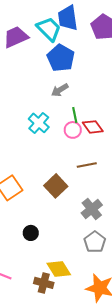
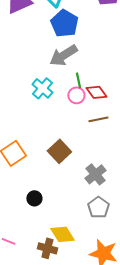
gray arrow: (60, 90) -> (63, 55), size x1.6
brown line: (87, 165) -> (98, 119), moved

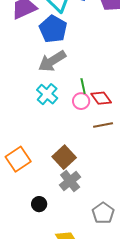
blue pentagon: (64, 23) -> (53, 29), moved
gray arrow: (63, 55) -> (52, 61), moved
gray cross: (95, 174) -> (70, 181), moved

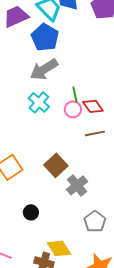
gray cross: (70, 181) -> (77, 185), moved

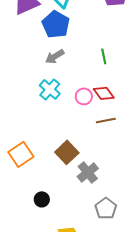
gray arrow: (44, 69) -> (55, 56), size x0.7
green line: (75, 94) -> (104, 56), moved

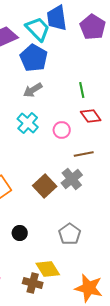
red diamond: (104, 93) -> (91, 116), moved
gray cross: (88, 172) -> (72, 179), moved
gray pentagon: (106, 208) -> (70, 234), moved

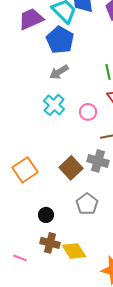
gray cross: (72, 179) -> (98, 161), turned -35
gray pentagon: (70, 234) -> (87, 204), moved
brown cross: (33, 283) -> (50, 243), moved

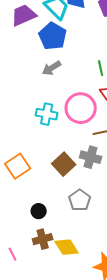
cyan cross: (54, 105) -> (47, 114), moved, turned -30
pink circle: (88, 112) -> (81, 108), size x1.8
brown cross: (50, 243) -> (43, 239), turned -30
pink line: (20, 258) -> (13, 254), turned 40

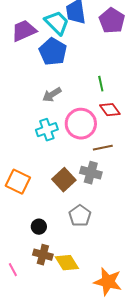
gray arrow: (52, 68) -> (52, 95), moved
cyan cross: (47, 114) -> (47, 130), turned -30
orange square: (18, 166) -> (18, 182), turned -30
brown cross: (43, 239) -> (43, 255), turned 30

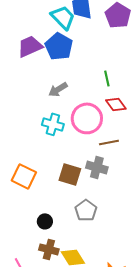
purple trapezoid: (24, 31) -> (30, 46), moved
cyan cross: (47, 130) -> (53, 124), turned 35
brown square: (64, 180) -> (70, 174), turned -30

